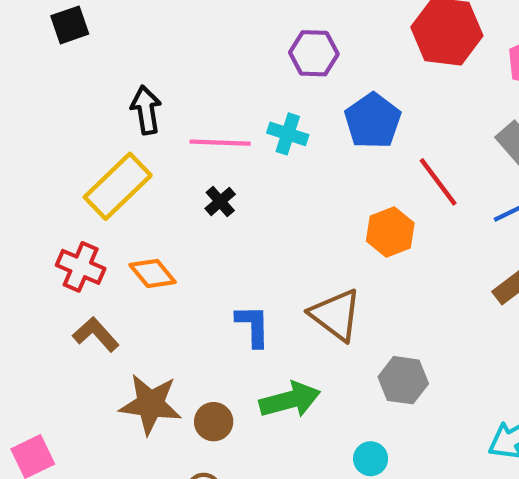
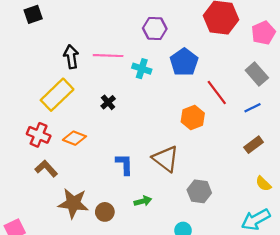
pink line: (220, 143) -> (108, 56), moved
orange diamond: (153, 273) -> (74, 138), turned -30
green arrow: (290, 400) -> (143, 201), size x0.6

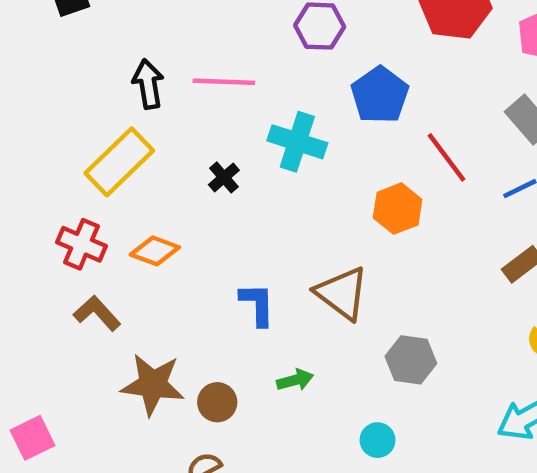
cyan cross: (142, 69) -> (297, 142), moved, size x1.4

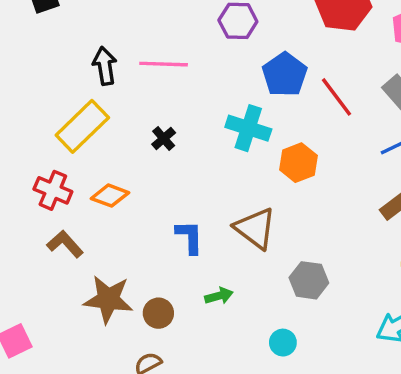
cyan cross: (297, 142) -> (248, 128), moved
red line: (446, 157) -> (337, 97), moved

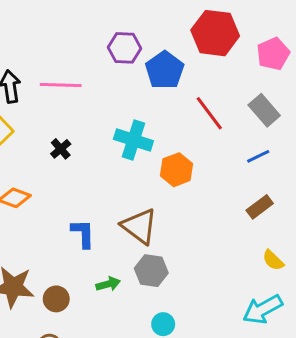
blue pentagon: (285, 74) -> (165, 70), moved
gray hexagon: (309, 280) -> (151, 271), moved

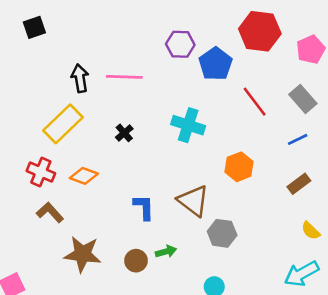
orange hexagon: (177, 170) -> (239, 167), moved
gray hexagon: (151, 271) -> (222, 233), moved
brown circle: (56, 299) -> (136, 261), moved

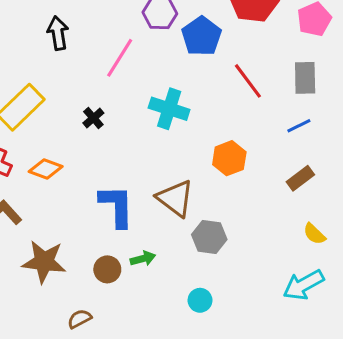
pink line: (124, 77) -> (120, 58), moved, turned -60
black arrow: (80, 78) -> (58, 33), moved
gray rectangle: (303, 99) -> (305, 78), turned 40
blue L-shape: (144, 207) -> (117, 206), size x1.4

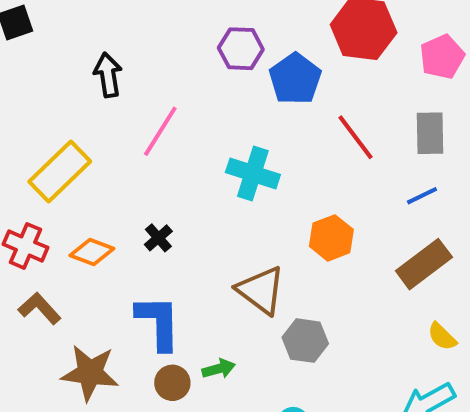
pink line: (120, 58) -> (160, 131), moved
black cross: (93, 118) -> (158, 238), moved
brown rectangle: (300, 178) -> (424, 264), size x1.5
blue L-shape: (117, 206) -> (158, 322), moved

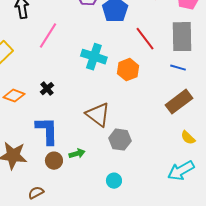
gray rectangle: (430, 133) -> (182, 37), size x1.4
blue line: (422, 196) -> (178, 68), turned 42
orange hexagon: (331, 238) -> (128, 70), moved

